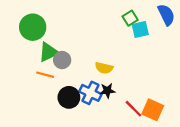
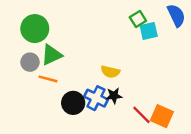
gray circle: (62, 60) -> (30, 62), moved

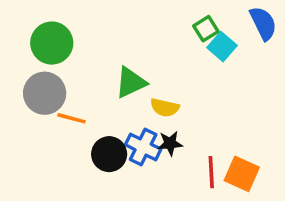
cyan square: (149, 31) -> (222, 47), turned -36
green triangle: (52, 55) -> (131, 82), moved
gray circle: (30, 62) -> (45, 93), size x1.5
red line: (142, 115) -> (211, 172), turned 42

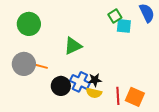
cyan square: (222, 47) -> (124, 26), turned -35
gray circle: (45, 93) -> (24, 64), moved
yellow semicircle: (165, 108) -> (94, 93), moved

